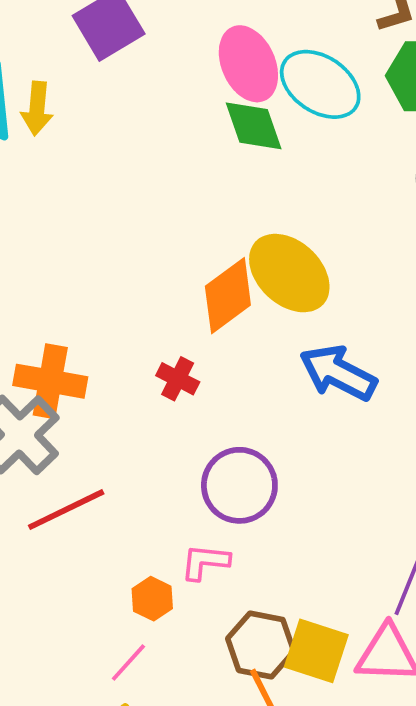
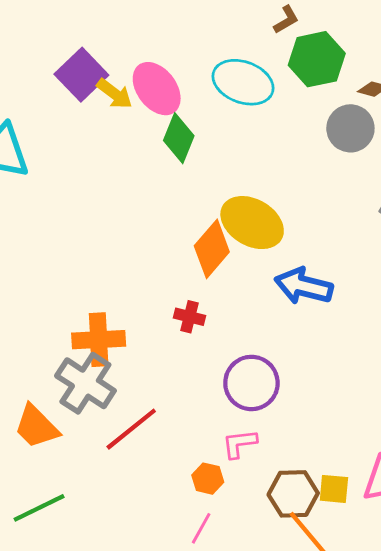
pink ellipse: (248, 64) -> (157, 89), moved
yellow arrow: (37, 108) -> (115, 94), moved, turned -45
green diamond: (254, 126) -> (179, 138), moved, turned 54
yellow square: (316, 651) -> (334, 489), size x0.7

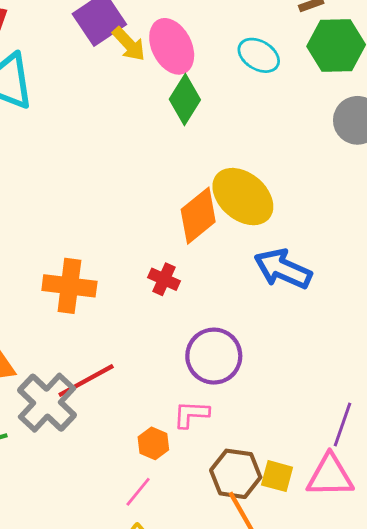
cyan ellipse: (243, 82) -> (259, 55), size x0.7
gray cross: (85, 383) -> (47, 403), moved

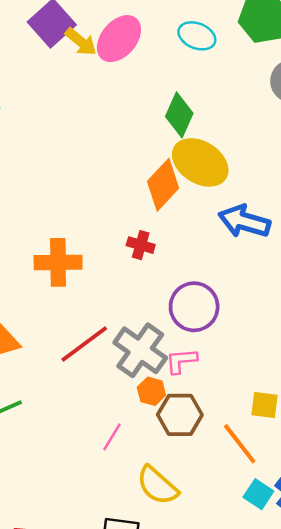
pink ellipse: (172, 46) -> (119, 39), turned 75
green diamond: (185, 100) -> (179, 115), moved
gray cross: (47, 403) -> (140, 350), moved
brown hexagon: (236, 474) -> (180, 415), moved
pink line: (138, 492) -> (112, 437), moved

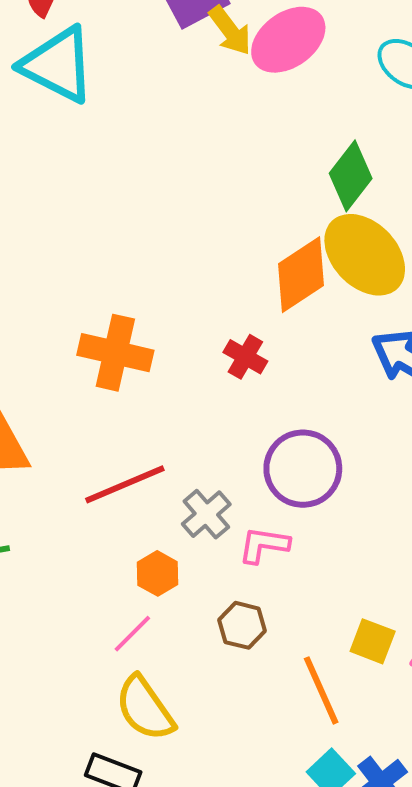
gray cross: (140, 350) -> (206, 514), size x0.6
orange hexagon: (151, 391) -> (157, 573), moved
brown hexagon: (180, 415) -> (242, 625), size x0.7
yellow semicircle: (157, 485) -> (145, 708), moved

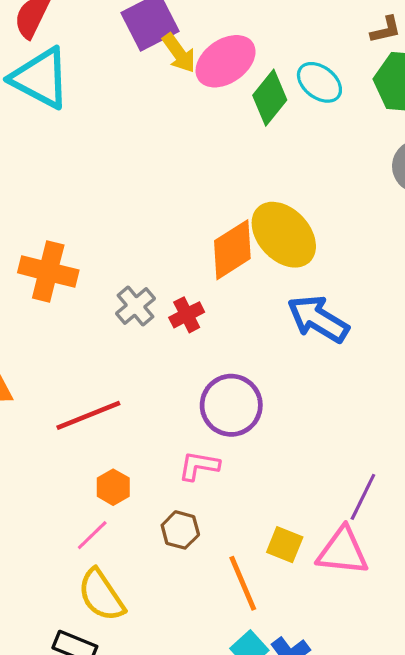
green diamond: (351, 176) -> (270, 98), moved
orange cross: (115, 353) -> (48, 271), moved
red cross: (245, 357) -> (187, 315), turned 32
gray cross: (206, 514) -> (136, 306), moved

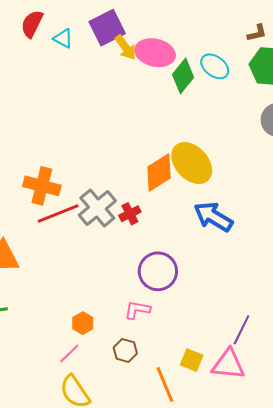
pink ellipse: (226, 61) -> (155, 53), turned 48
cyan triangle: (40, 78) -> (63, 38), moved, size x0.5
gray cross: (136, 306) -> (97, 208), size x1.5
red line: (88, 415) -> (58, 214), moved

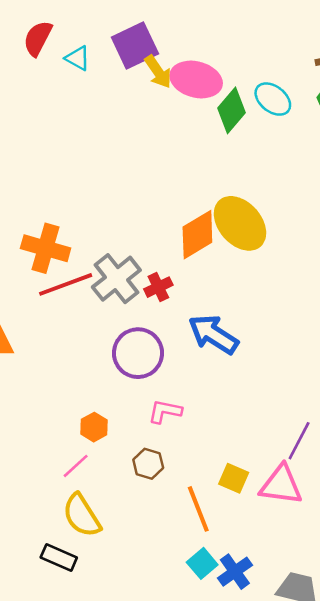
blue arrow: (213, 217) -> (213, 334), moved
purple circle: (158, 271) -> (138, 353), moved

